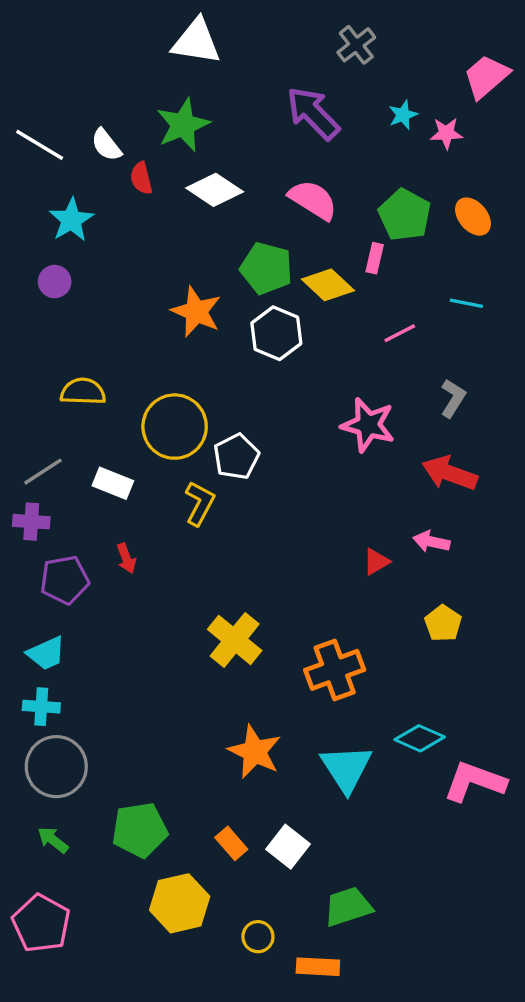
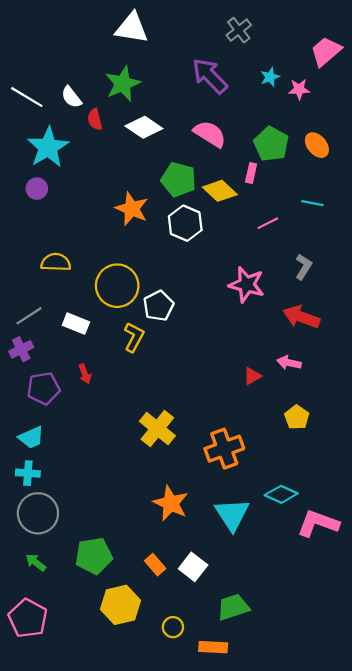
cyan star: (71, 220) -> (48, 147), size x1.4
purple cross: (31, 522) -> (21, 349), turned -30

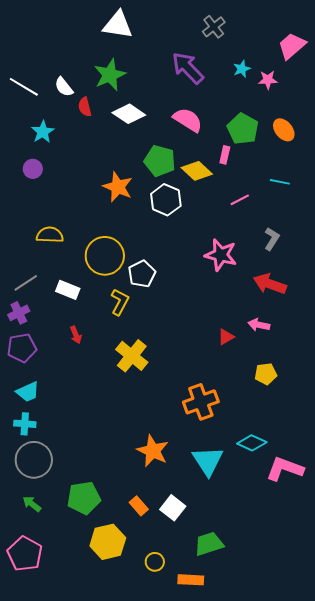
cyan star: (48, 147) -> (43, 132), size x0.6
purple pentagon: (44, 388) -> (22, 348), moved
yellow pentagon: (297, 417) -> (266, 374), turned 30
yellow cross: (157, 429) -> (132, 356), moved

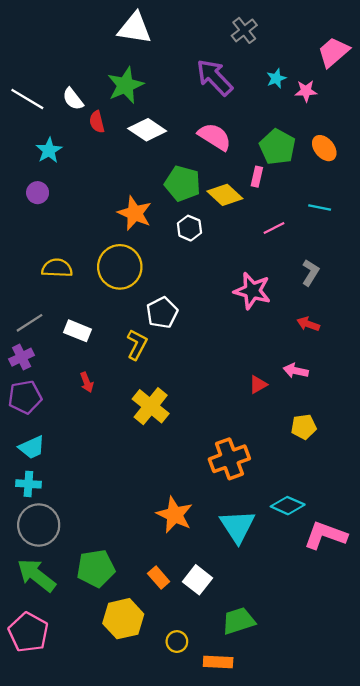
white hexagon: (166, 200) -> (189, 228), size x0.7
yellow circle: (105, 256) -> (120, 267), moved
red arrow: (270, 284) -> (308, 324), size x0.6
green arrow: (32, 504) -> (36, 575), size x1.8

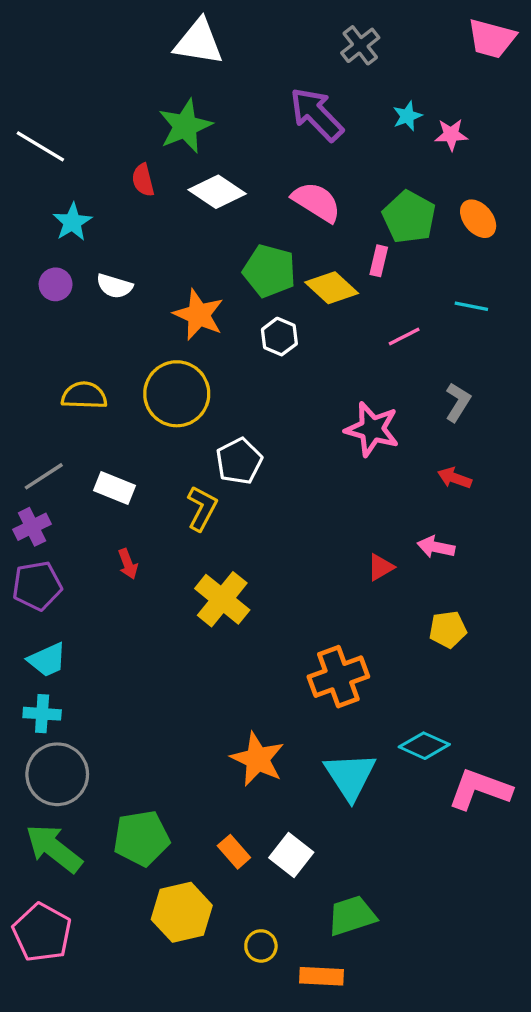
pink trapezoid: (333, 52) -> (492, 39), moved, turned -124
white semicircle: (73, 99) -> (114, 286), moved, turned -35

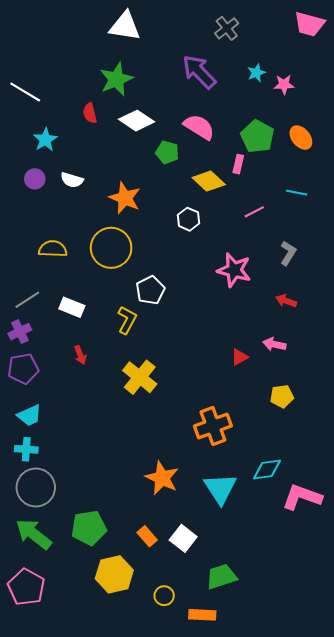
green pentagon: (269, 271) -> (167, 152), moved, size x0.7
white hexagon: (279, 337) -> (189, 219), moved
cyan diamond: (424, 746) -> (267, 469), turned -32

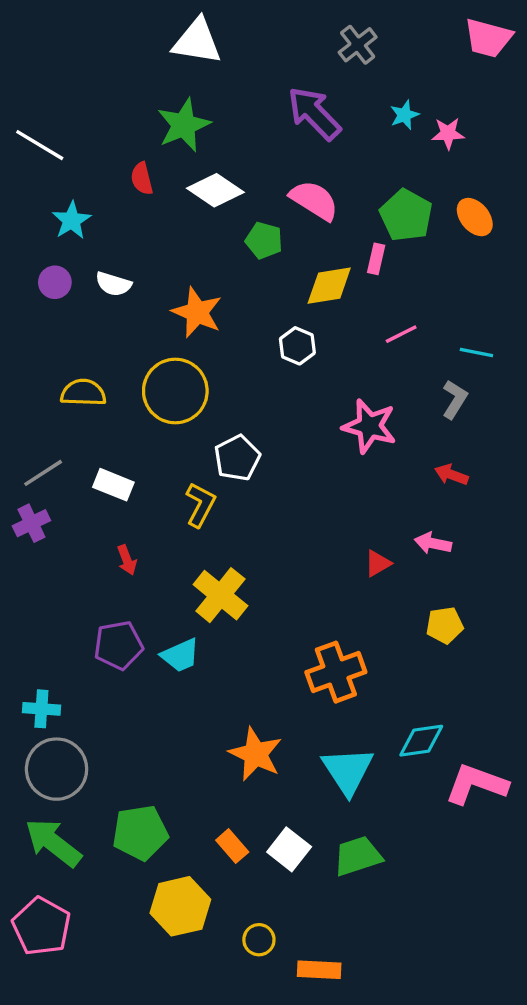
yellow diamond: (209, 181) -> (329, 286), turned -52
cyan line: (297, 193) -> (476, 353), moved
purple pentagon: (23, 369) -> (118, 645), moved
cyan trapezoid: (29, 415) -> (180, 655), moved
green trapezoid: (221, 577) -> (358, 856), moved

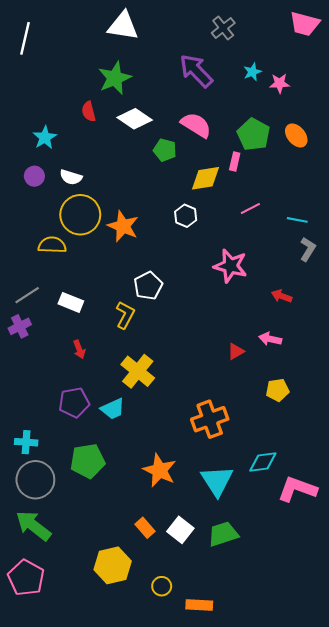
white line: (40, 145) -> (25, 38), moved, turned 72
orange star: (197, 312) -> (123, 226), moved
yellow circle: (175, 391) -> (80, 215), moved
gray L-shape: (455, 399) -> (308, 249), moved
green pentagon: (140, 833) -> (88, 461), moved

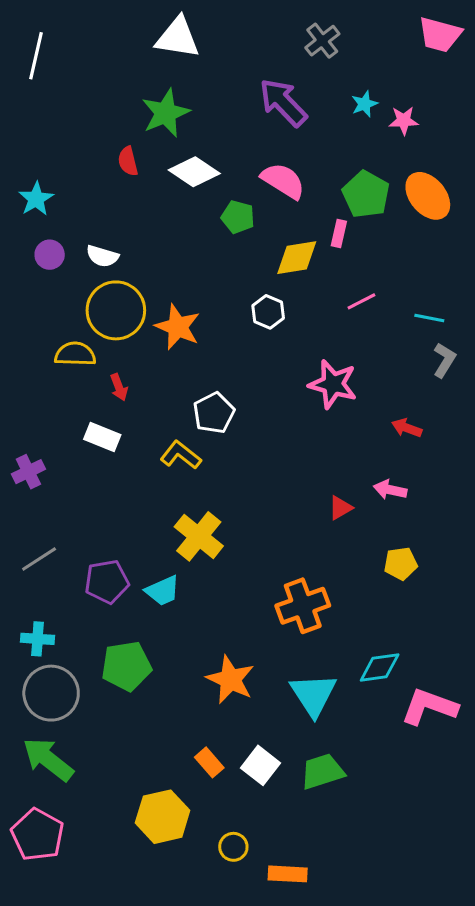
orange ellipse: (296, 135) -> (428, 196), size x1.4
cyan star: (45, 138) -> (36, 199), moved
gray line: (27, 295) -> (39, 559), moved
yellow L-shape: (125, 315) -> (181, 455), turned -80
red arrow: (79, 349) -> (119, 387), moved

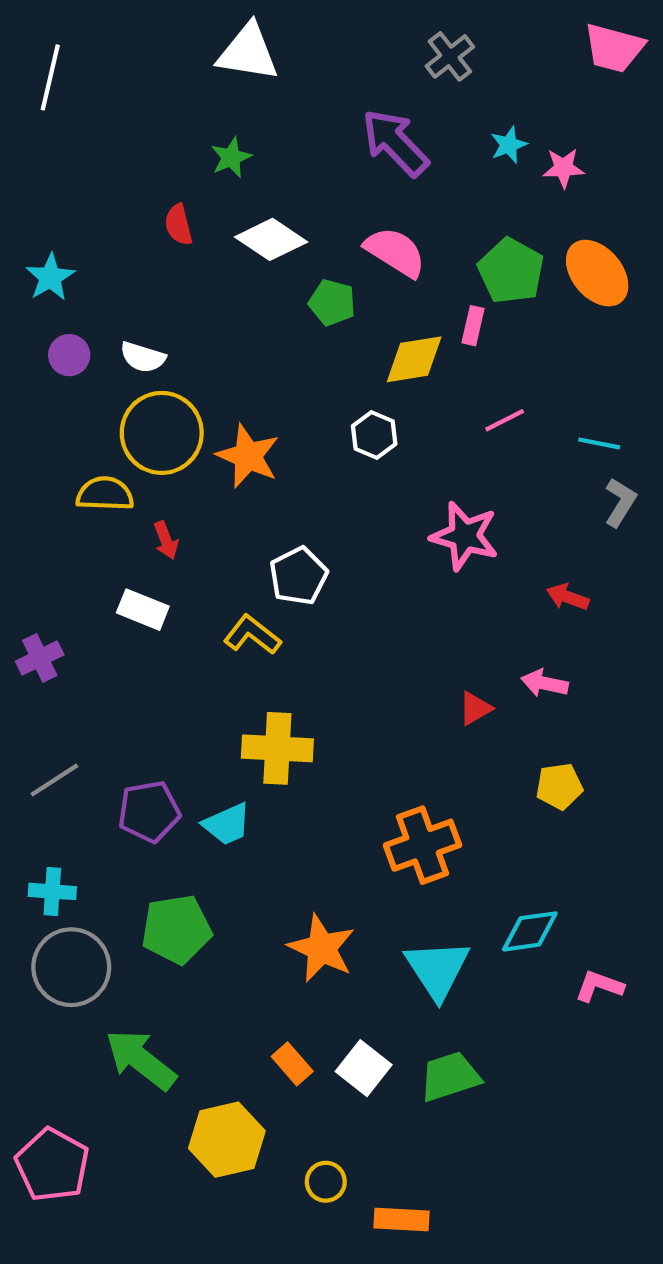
green star: (166, 113) -> (231, 157), size x0.6
yellow cross: (199, 536) -> (277, 748), turned -36
pink L-shape: (429, 707) -> (599, 986), size x0.6
green arrow: (48, 759) -> (141, 1060), moved

